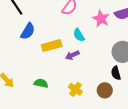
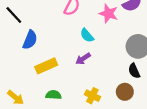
yellow rectangle: (52, 46) -> (46, 66), moved

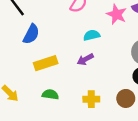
cyan semicircle: (87, 35) -> (92, 35), turned 112
yellow cross: (92, 96) -> (91, 99), turned -32

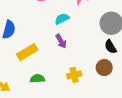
purple arrow: (85, 59) -> (61, 41), turned -80

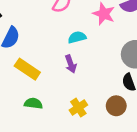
yellow rectangle: (27, 52) -> (27, 69), turned 54
yellow cross: (74, 75) -> (78, 108), turned -32

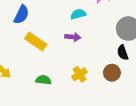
purple arrow: (71, 64) -> (73, 37), turned -64
green semicircle: (33, 103) -> (43, 80), moved

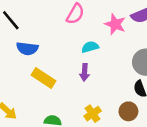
blue semicircle: (21, 15) -> (27, 49), turned 72
purple arrow: (73, 37) -> (85, 72), turned 88

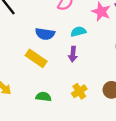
blue semicircle: (27, 49) -> (45, 34), moved

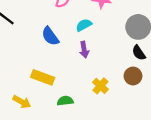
blue semicircle: (45, 34) -> (50, 36), turned 60
yellow rectangle: (36, 58) -> (43, 77), moved

